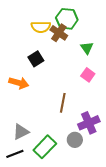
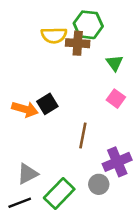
brown cross: (59, 33) -> (78, 43), turned -30
black square: (36, 59) -> (47, 104), moved

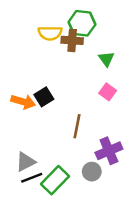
black line: (20, 203) -> (32, 178), moved

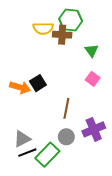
gray circle: (92, 172) -> (66, 137), moved

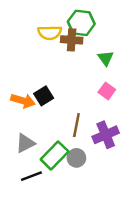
purple cross: (94, 129) -> (106, 135), moved
gray triangle: (22, 139) -> (25, 143), moved
green rectangle: (47, 155) -> (55, 155), moved

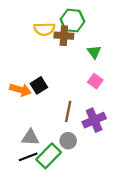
gray triangle: (25, 143) -> (30, 137), moved, turned 30
green rectangle: (55, 155) -> (49, 156), moved

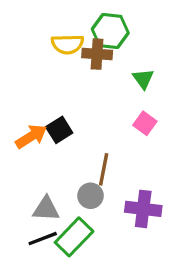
orange arrow: (20, 90) -> (31, 136), turned -48
purple cross: (94, 120) -> (143, 209), moved, turned 30
gray circle: (68, 141) -> (90, 196), moved

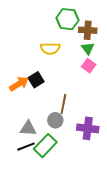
yellow semicircle: (67, 44) -> (50, 48), moved
brown cross: (97, 54) -> (88, 30), moved
pink square: (145, 123) -> (89, 66), moved

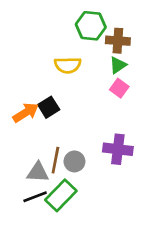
green triangle: (88, 48) -> (118, 65), turned 32
brown line: (63, 104) -> (55, 160), moved
purple cross: (88, 128) -> (118, 149), moved

